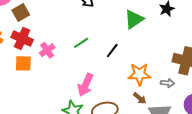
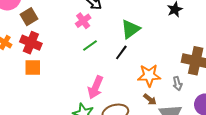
green triangle: (134, 19) -> (130, 29), moved
pink cross: (47, 50) -> (83, 21), moved
gray arrow: (168, 83) -> (177, 83), turned 72

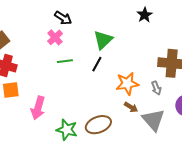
green line: (90, 46) -> (65, 61), turned 35
pink arrow: (95, 87) -> (38, 108), moved

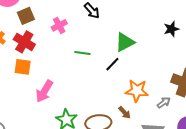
pink cross: (55, 37) -> (59, 25), moved
gray arrow: (156, 88) -> (164, 103), turned -120
brown arrow: (131, 107) -> (125, 113), moved

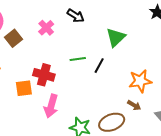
pink cross: (59, 25) -> (46, 28), moved
red cross: (24, 42) -> (44, 75), moved
black line: (112, 64) -> (99, 66), moved

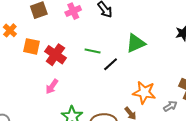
orange square: (24, 88) -> (31, 46), moved
pink arrow: (51, 106) -> (52, 87), size x0.7

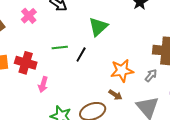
pink arrow: (52, 87) -> (43, 84), moved

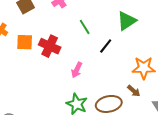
green line: (60, 48) -> (85, 27), moved, turned 56
pink arrow: (43, 84) -> (77, 70), moved

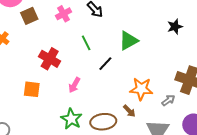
orange square: (25, 42) -> (32, 89), moved

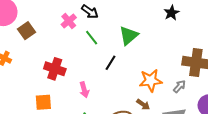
pink cross: (64, 14) -> (69, 21), moved
green line: (86, 43) -> (92, 38), moved
pink arrow: (74, 85) -> (84, 90), turned -35

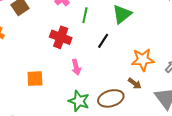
green line: (92, 38) -> (85, 15), turned 49
red cross: (55, 69) -> (61, 37), moved

